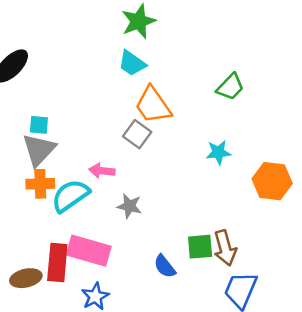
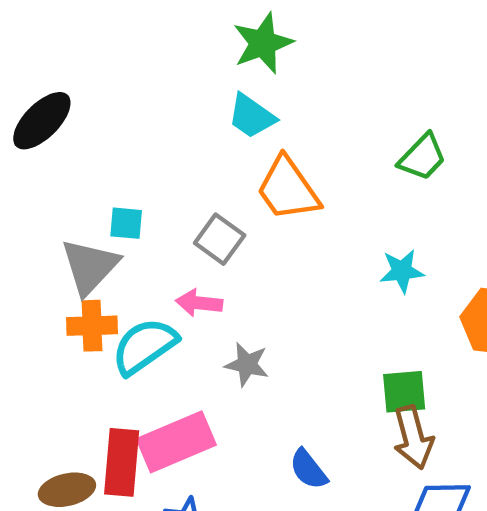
cyan square: (39, 125) -> (126, 223), moved
gray square: (137, 134) -> (220, 239), moved
green square: (200, 247) -> (404, 392), moved
pink rectangle: (89, 251) -> (176, 442), turned -39

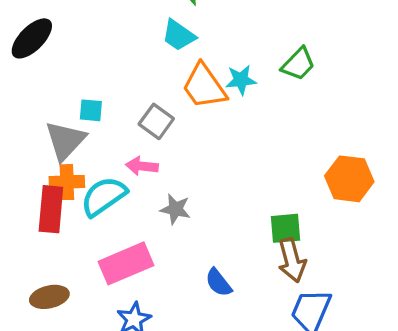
cyan star: (402, 271) -> (241, 80), moved
red rectangle: (122, 462) -> (51, 209), moved

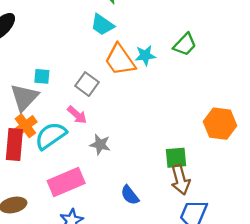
pink arrow: (142, 166) -> (77, 115), turned -145
orange cross: (67, 182) -> (25, 126), turned -35

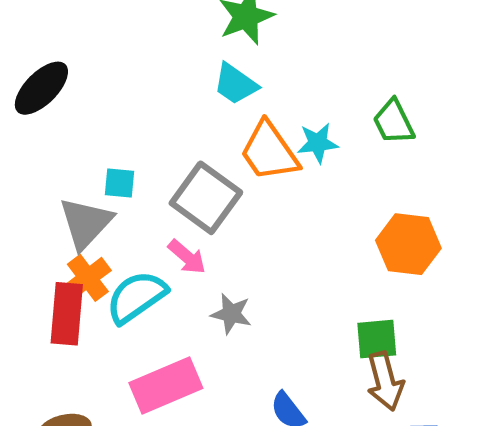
green trapezoid: (185, 44) -> (394, 122), turned 110
gray square: (87, 84) -> (206, 198), size x1.5
orange hexagon: (220, 124) -> (408, 244), moved

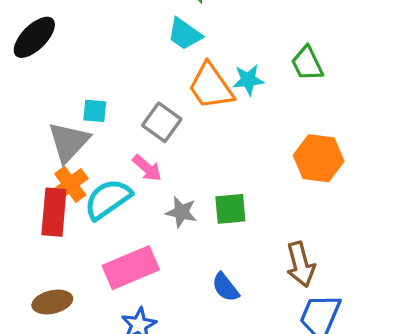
gray square: (206, 198) -> (162, 122), size x0.7
green square: (377, 339) -> (230, 209), moved

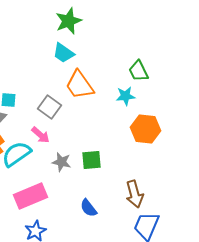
cyan star: (248, 80) -> (126, 96), moved

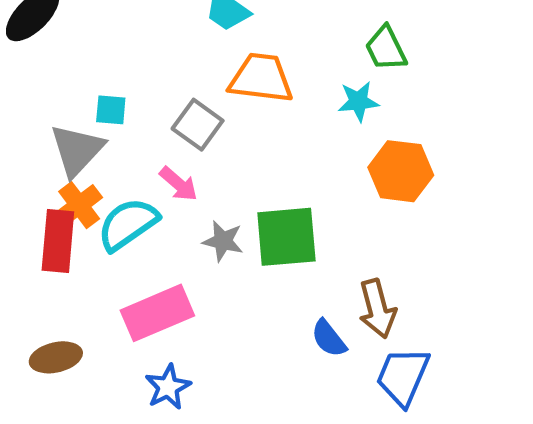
orange trapezoid: (80, 85) -> (261, 78), turned 132
green square: (92, 160) -> (286, 237), size x1.5
blue semicircle: (88, 208) -> (329, 338), moved

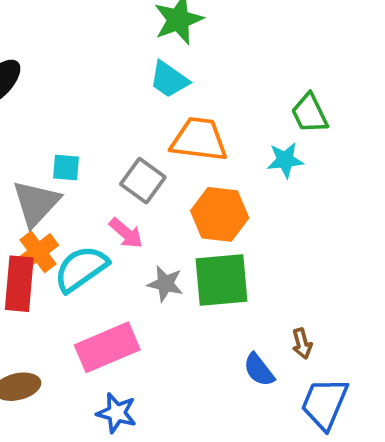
orange hexagon: (401, 171) -> (220, 214), moved
brown arrow: (377, 309) -> (302, 344), size x0.6
blue star: (168, 387) -> (117, 413), turned -30

